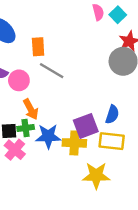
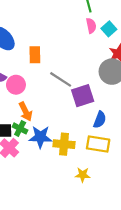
gray line: (52, 71) -> (61, 79), moved
purple square: (86, 126) -> (83, 96), moved
green cross: (26, 128) -> (20, 128), turned 32
yellow star: (96, 175) -> (83, 175), size x0.6

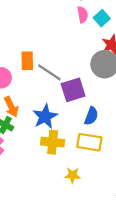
orange rectangle: (35, 55) -> (27, 61), moved
blue star: (40, 137) -> (45, 117), moved, turned -30

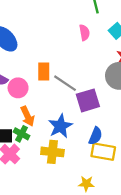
pink semicircle: (83, 15) -> (84, 33), moved
blue semicircle: (91, 116) -> (95, 136), moved
yellow cross: (53, 142) -> (52, 152), moved

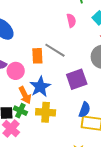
gray line: (65, 83) -> (55, 50), moved
blue star: (60, 126) -> (40, 87), moved
yellow cross: (52, 152) -> (46, 112), moved

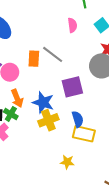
blue star: (40, 87) -> (43, 102), moved, turned -30
blue semicircle: (85, 110) -> (78, 119), turned -42
yellow cross: (46, 112) -> (48, 120), moved, turned -30

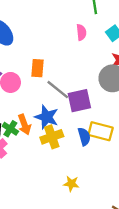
gray line: (53, 54) -> (58, 90), moved
orange arrow: (17, 98) -> (24, 124), moved
yellow rectangle: (84, 134) -> (101, 131), moved

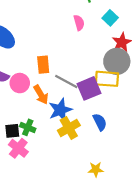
blue star: (47, 117) -> (60, 110), turned -30
orange arrow: (24, 124) -> (41, 95), moved
yellow rectangle: (101, 131) -> (107, 79), moved

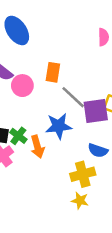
orange arrow: (41, 95) -> (37, 147), moved
blue semicircle: (100, 122) -> (98, 150), turned 120
yellow cross: (69, 128) -> (83, 174), moved

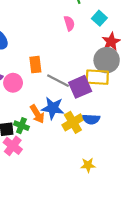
blue star: (59, 126) -> (53, 108), turned 30
orange arrow: (37, 147) -> (37, 114), moved
yellow cross: (83, 174) -> (73, 122), moved

